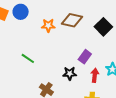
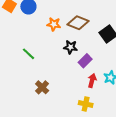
black star: (70, 73) -> (70, 47), moved

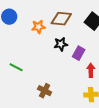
green line: (29, 54) -> (16, 67), moved

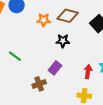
purple rectangle: (79, 53) -> (55, 68), moved
brown cross: (45, 91) -> (39, 84), turned 32

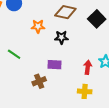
orange star: (44, 20) -> (38, 26), moved
purple rectangle: (55, 68) -> (55, 65), turned 56

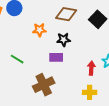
purple rectangle: (55, 65) -> (56, 57), moved
brown cross: (39, 81) -> (44, 85), size x1.5

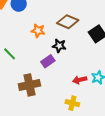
purple rectangle: (56, 57) -> (48, 61), turned -48
red arrow: (91, 68) -> (80, 80), turned -120

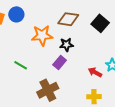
orange star: (38, 31) -> (42, 35), size x1.5
red arrow: (80, 80) -> (95, 72), turned 56

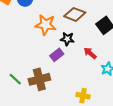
green line: (21, 65) -> (15, 79), moved
red arrow: (95, 72) -> (90, 53), moved

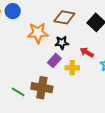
brown cross: (39, 79) -> (42, 88), turned 35
yellow cross: (83, 96) -> (72, 68), moved

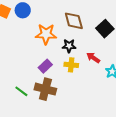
brown diamond: (64, 17) -> (74, 21), turned 60
purple rectangle: (54, 60) -> (45, 66), moved
yellow cross: (72, 68) -> (71, 65), moved

